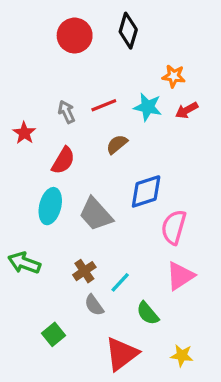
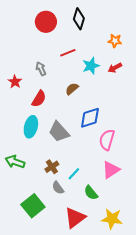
orange star: (174, 76) -> (115, 41), moved
red line: (104, 105) -> (68, 53), moved
cyan star: (148, 107) -> (91, 66), turned -30
green square: (53, 334) -> (33, 206), size x1.6
yellow star: (182, 355) -> (112, 219), size x1.5

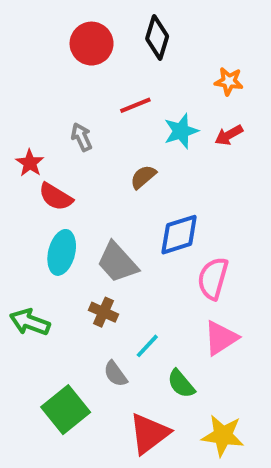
red semicircle: (39, 99) -> (56, 197), moved, turned 90
brown cross: (52, 167) -> (103, 312), moved, turned -32

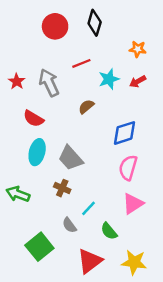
gray arrow: (82, 137) -> (49, 83), size x1.6
red star: (30, 163) -> (17, 81), moved
blue diamond: (179, 235) -> (124, 133), moved

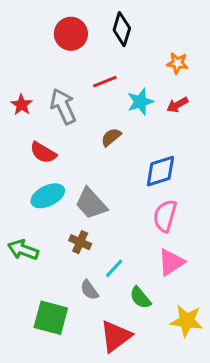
cyan ellipse: (37, 152) -> (48, 196), turned 50
green square: (39, 247) -> (51, 318), turned -36
yellow star: (134, 262) -> (187, 321), moved

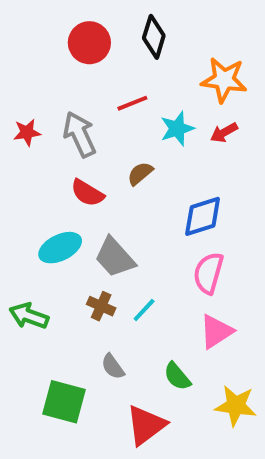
orange star: (177, 63) -> (224, 80), size x1.6
red star: (22, 105) -> (27, 132), turned 30
red semicircle: (43, 153) -> (87, 193), moved
cyan line: (114, 268) -> (144, 310), moved

